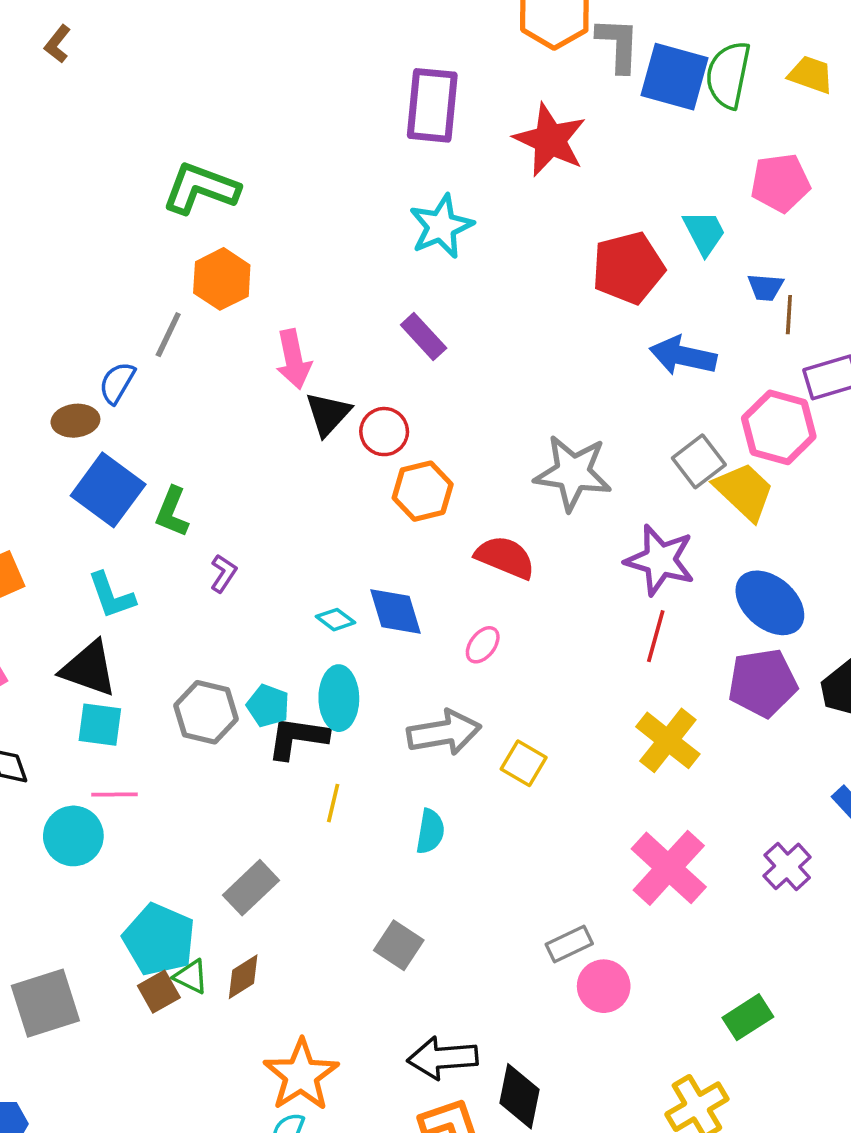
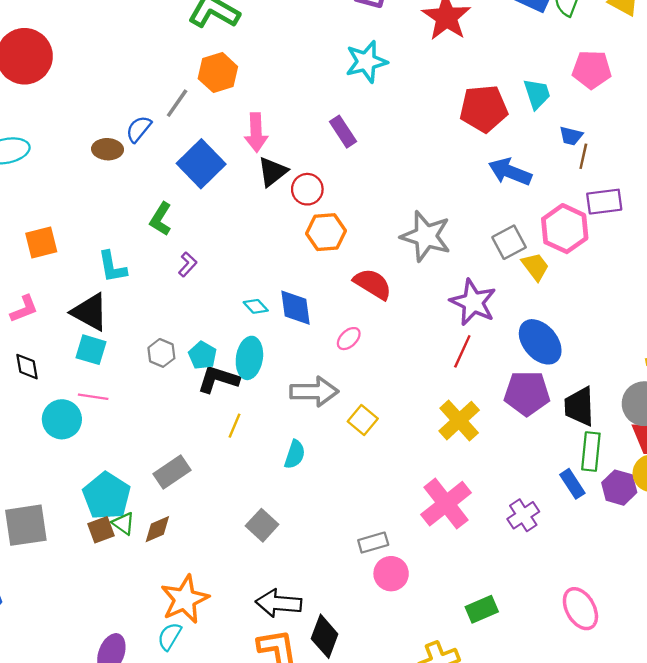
blue square: (108, 490) -> (201, 164), moved
yellow trapezoid: (744, 491) -> (535, 266), size x0.7
gray hexagon: (206, 712) -> (161, 353), size x0.7

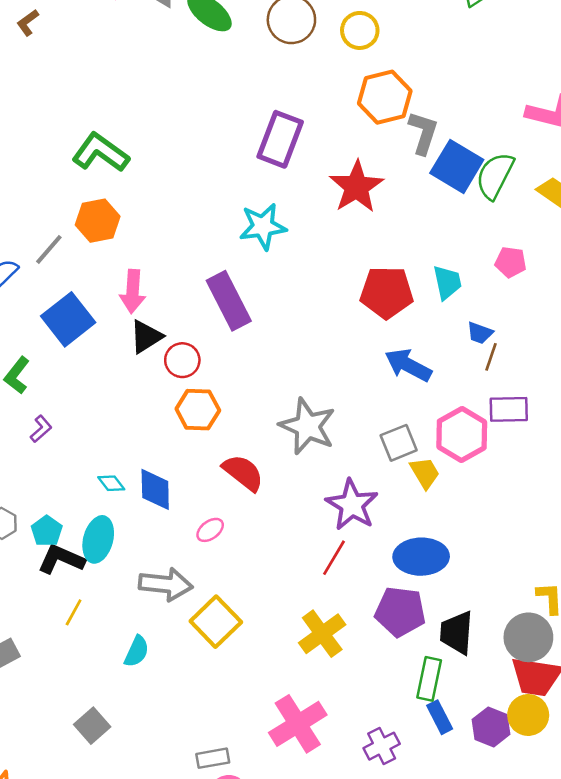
pink pentagon: (592, 70) -> (511, 262), size x0.7
purple rectangle: (343, 132) -> (229, 301), size x1.6
blue ellipse: (540, 342) -> (421, 557), turned -57
yellow square: (363, 420) -> (216, 622), size x1.5
green rectangle: (591, 451) -> (429, 679), moved

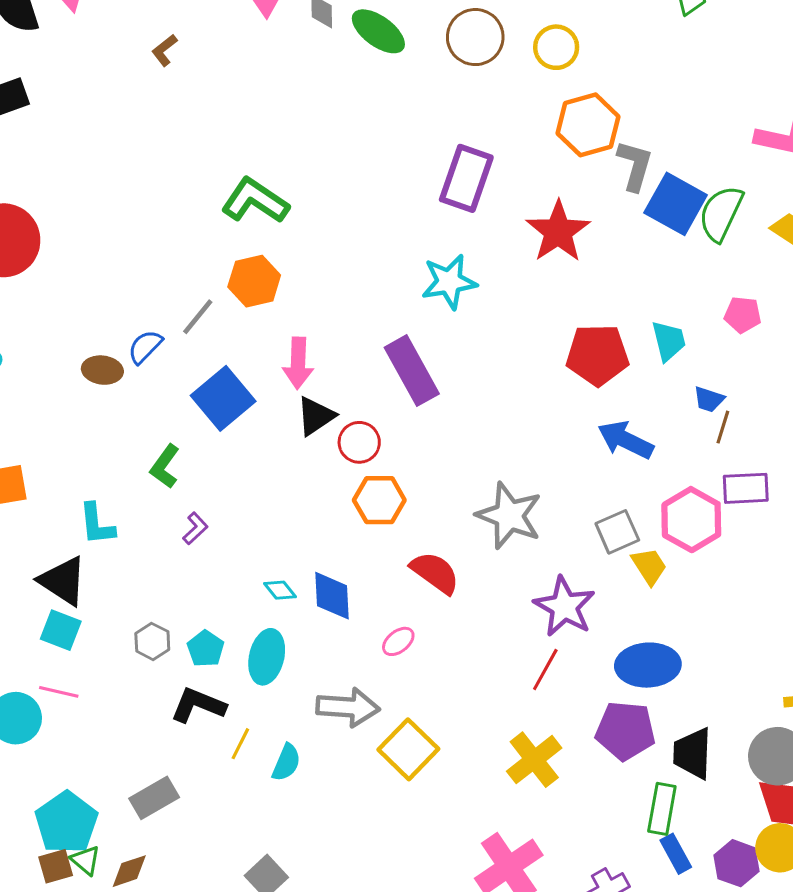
black L-shape: (61, 559) -> (198, 705), moved
cyan semicircle: (137, 651) -> (286, 763), moved

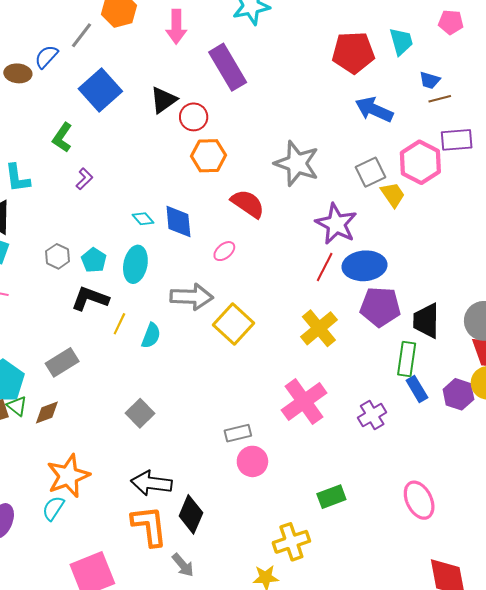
pink arrow: (298, 363) -> (176, 27), moved
brown line: (723, 427) -> (440, 99), turned 60
blue ellipse: (648, 665) -> (364, 266), moved

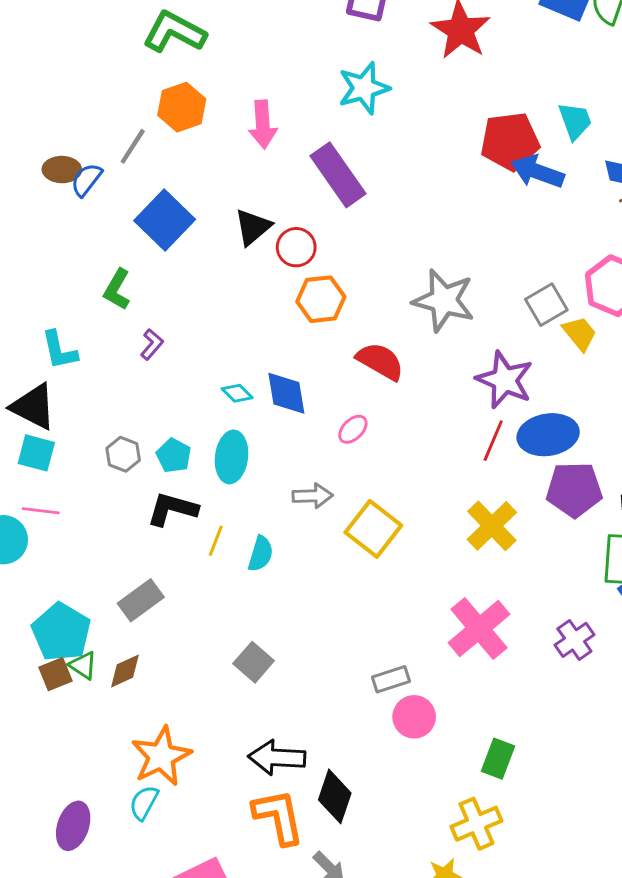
brown ellipse: (18, 73) -> (62, 170), moved
blue arrow: (374, 110) -> (537, 172), moved
gray arrow: (192, 297) -> (313, 496), size x0.7
green rectangle: (331, 497) -> (498, 759), moved, turned -44

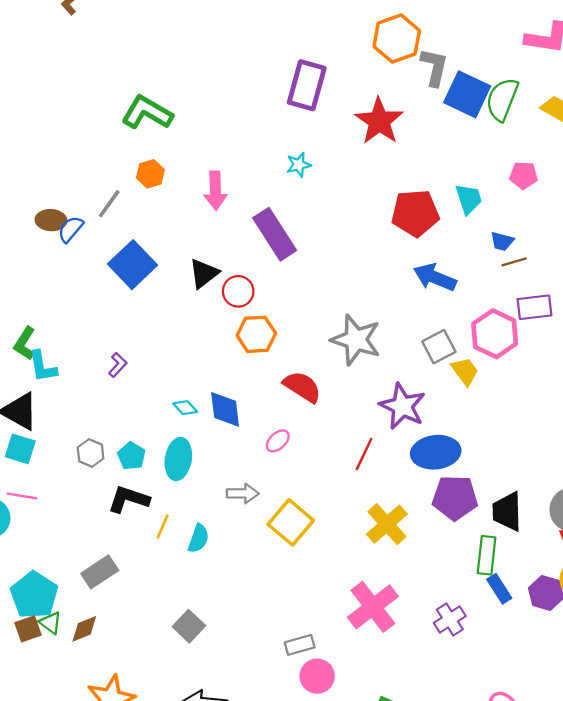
cyan star: (364, 88) -> (299, 165), size x0.6
orange hexagon: (182, 107) -> (150, 174), size x0.7
blue arrow: (537, 172) -> (435, 277), moved
green L-shape: (117, 289) -> (25, 343), moved
red line: (493, 441) -> (364, 454), moved

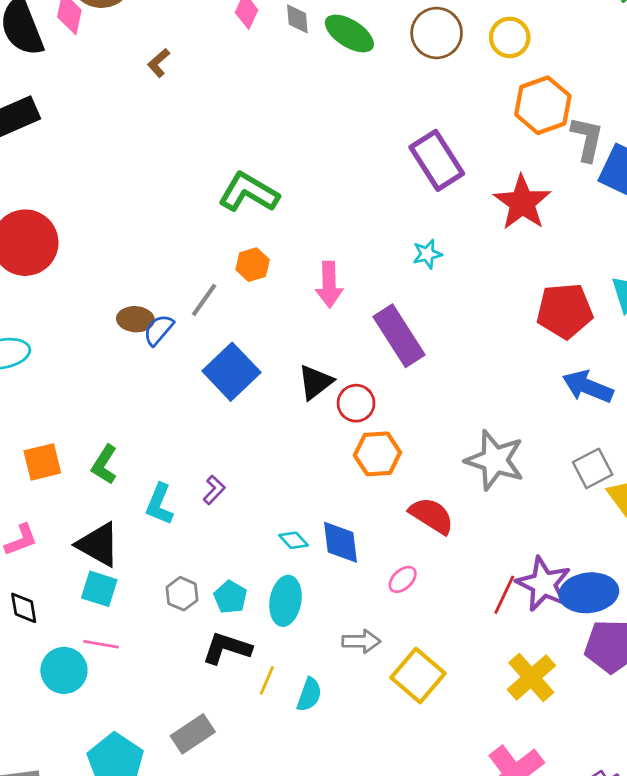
purple rectangle: (307, 85) -> (437, 160), turned -48
cyan L-shape: (43, 366) -> (159, 504), moved, turned 32
purple star: (402, 406) -> (544, 584), moved

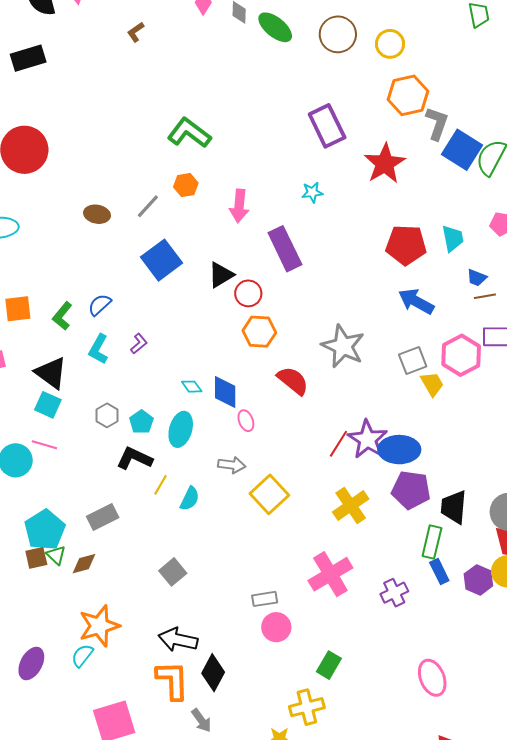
blue semicircle: (158, 330) -> (100, 305), moved
pink ellipse: (403, 579) -> (246, 421), moved, turned -75

